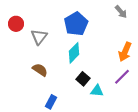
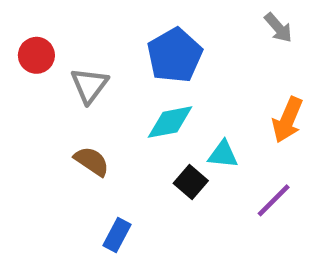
cyan diamond: (74, 53) -> (170, 122), turned 35
purple line: (122, 77) -> (274, 200), moved
cyan triangle: (97, 91) -> (223, 154), moved

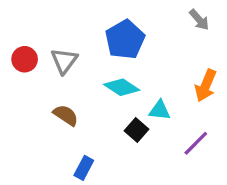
red circle: (36, 55) -> (25, 59), moved
cyan diamond: (170, 122) -> (122, 87), turned 44

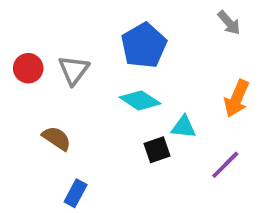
brown semicircle: (66, 115) -> (57, 138), moved
black square: (137, 130) -> (157, 150), turned 30
blue rectangle: (84, 168) -> (76, 193), moved

